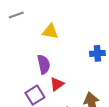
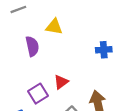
purple semicircle: (44, 64) -> (32, 46), moved

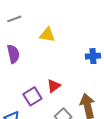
purple semicircle: (32, 46) -> (13, 54), moved

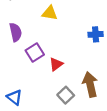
purple square: (32, 96) -> (35, 52), moved

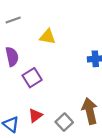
red triangle: (56, 64) -> (35, 115), moved

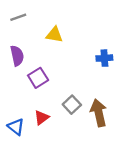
gray square: (64, 122) -> (72, 105), moved

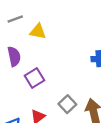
yellow triangle: (54, 35) -> (38, 31), moved

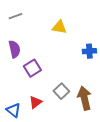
yellow triangle: (38, 31) -> (59, 27), moved

